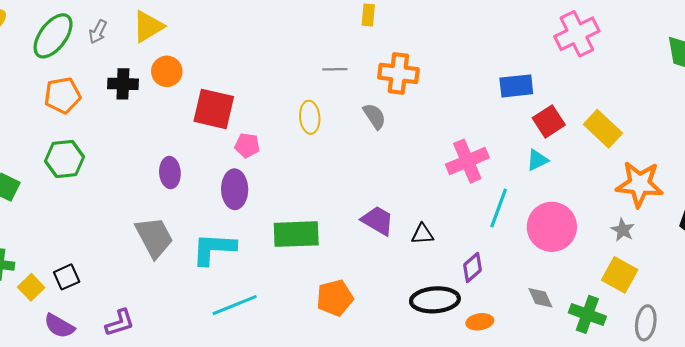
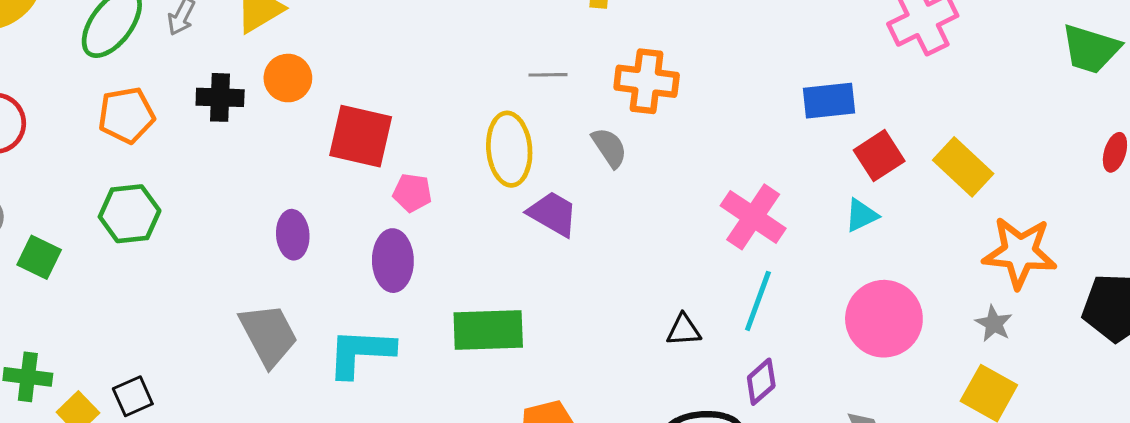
yellow ellipse: (310, 117) -> (509, 149), size x1.4
pink cross: (467, 161) -> (753, 217), turned -33
cyan line: (499, 208) -> (758, 301), moved
purple trapezoid: (378, 221) -> (553, 214), moved

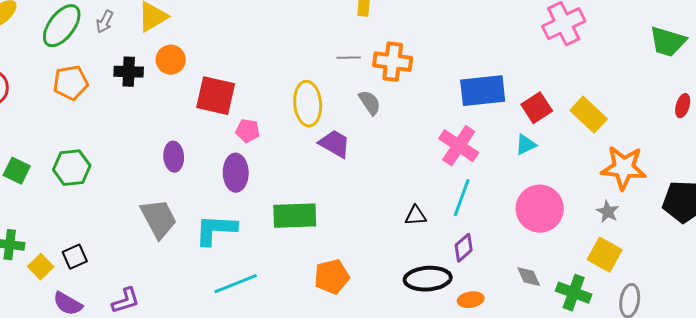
gray line: (548, 75) -> (349, 58), moved
blue rectangle: (829, 101) -> (483, 91), moved, size x1.4
green hexagon: (130, 214) -> (72, 168), moved

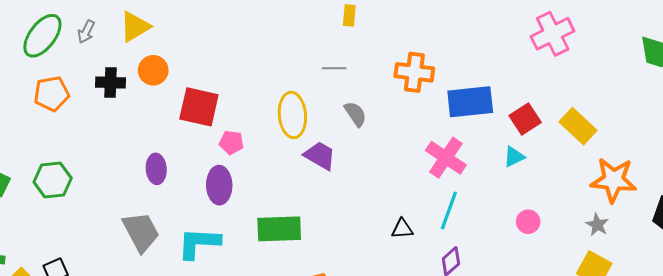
orange cross: (393, 62) -> (414, 72), moved
pink circle: (540, 209) -> (528, 222), size x0.5

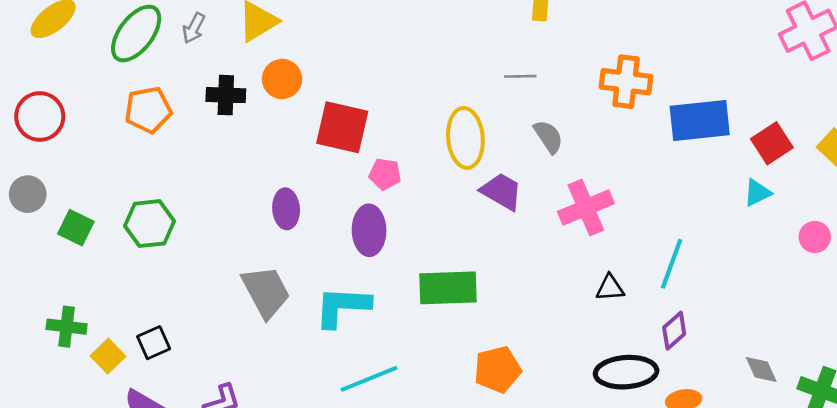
pink cross: (446, 158) -> (586, 208), moved, turned 33
pink circle: (528, 222) -> (815, 237), moved

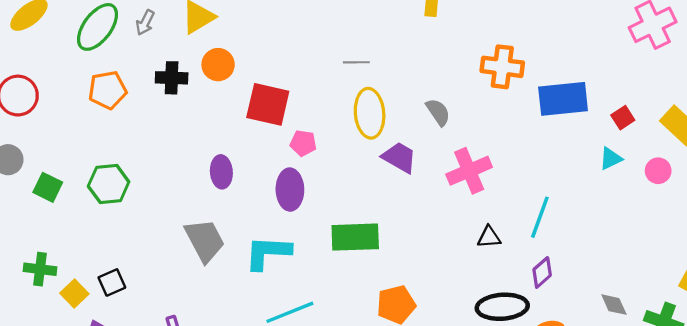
gray line: (520, 76) -> (356, 62), moved
red square: (772, 143) -> (623, 118), size x0.7
pink circle: (815, 237) -> (658, 171), moved

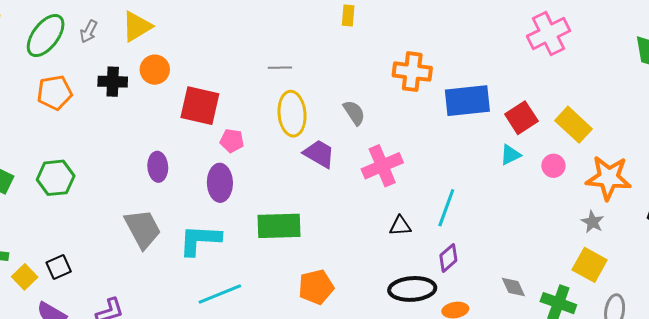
red square: (623, 118) -> (521, 118), size x1.5

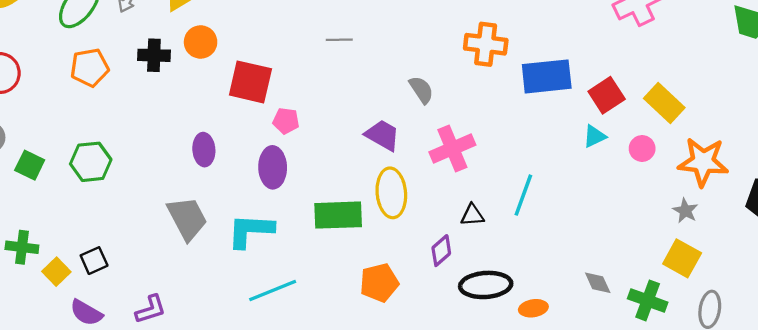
yellow ellipse: (292, 114) -> (391, 193), moved
purple diamond: (448, 258) -> (441, 251), moved

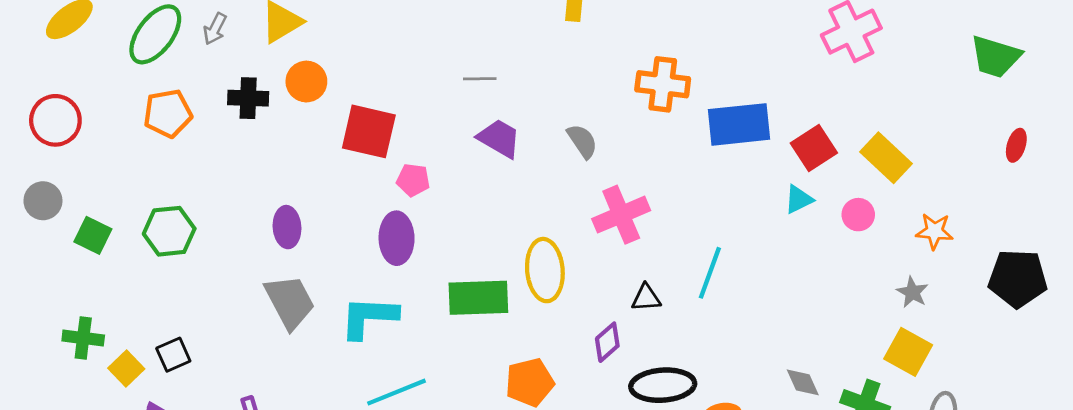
purple trapezoid: (382, 135) -> (499, 138), moved
purple ellipse: (204, 150) -> (287, 227), moved
orange star: (703, 162) -> (934, 231), size x0.6

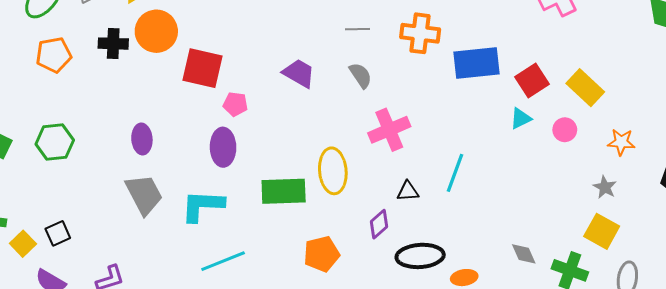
gray line: (480, 79) -> (357, 29), moved
orange circle: (306, 82) -> (156, 31), size x1.4

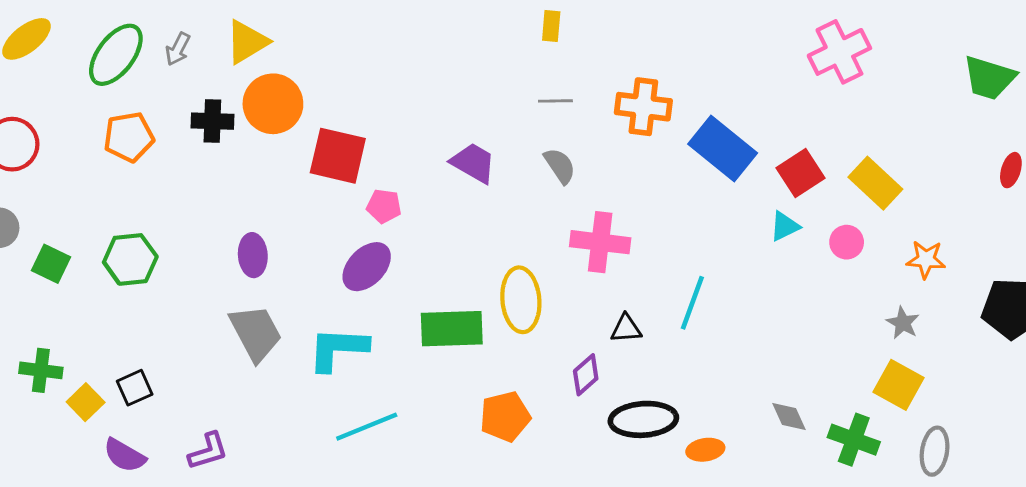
blue rectangle: (477, 63) -> (723, 148), turned 45
pink cross: (389, 130) -> (600, 242), turned 30
purple ellipse: (223, 147) -> (367, 267), turned 45

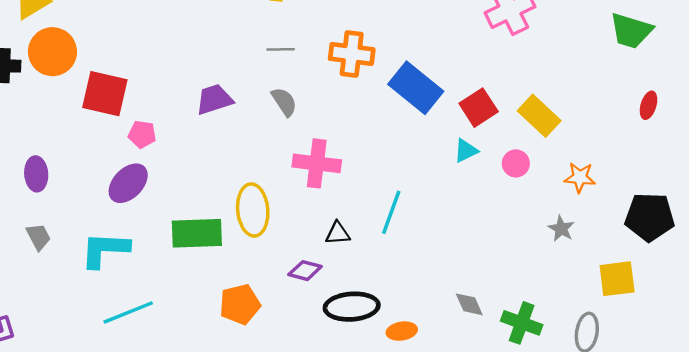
purple trapezoid: (473, 163) -> (214, 99), turned -48
gray trapezoid: (256, 333) -> (39, 237), size x0.6
purple diamond: (586, 375) -> (305, 271), turned 56
yellow square: (898, 385) -> (617, 279), moved, turned -36

